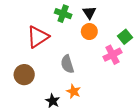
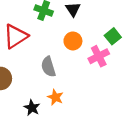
orange circle: (89, 32) -> (73, 41), moved

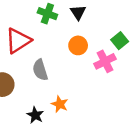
gray semicircle: (48, 67) -> (40, 70), moved

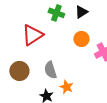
black triangle: (78, 12) -> (81, 12), turned 32
gray semicircle: (40, 70) -> (50, 70), moved

